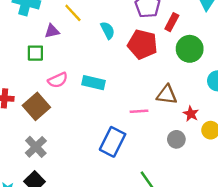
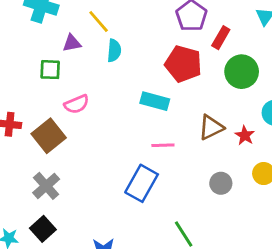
cyan semicircle: (108, 30) -> (114, 51), moved, turned 30
cyan rectangle: (94, 83) -> (155, 101), moved
brown triangle: (167, 95) -> (211, 127), turned -35
pink line: (139, 111) -> (163, 145), moved
red star: (191, 114) -> (245, 135), moved

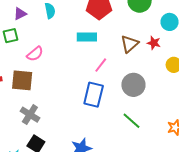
brown square: (49, 136) -> (22, 80), turned -30
pink line: (163, 145) -> (101, 65), turned -35
gray circle: (221, 183) -> (133, 85), moved, size x1.5

